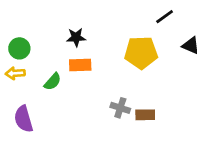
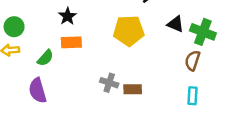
black star: (76, 37) -> (67, 16), turned -30
purple semicircle: (24, 119) -> (38, 91), moved

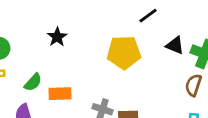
orange rectangle: (71, 42) -> (60, 94), moved

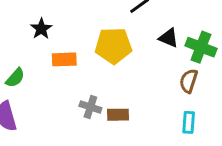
orange rectangle: (60, 94) -> (64, 59), moved

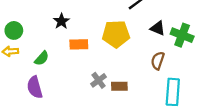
brown semicircle: (189, 81) -> (158, 61), moved
gray cross: (90, 107) -> (99, 80), turned 35
cyan rectangle: (189, 122) -> (173, 92), size x1.6

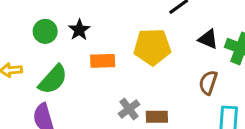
green circle: (14, 30) -> (45, 31), moved
green semicircle: (42, 58) -> (53, 79), size x1.5

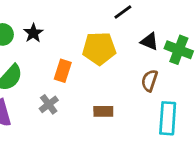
orange rectangle: (103, 61) -> (63, 71), moved, turned -70
gray cross: (129, 109) -> (49, 104), moved

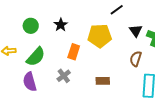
black star: (33, 33) -> (61, 25), moved
black triangle: (149, 41) -> (136, 31), turned 32

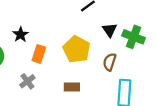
black star: (61, 25) -> (21, 35), moved
yellow pentagon: (100, 36) -> (76, 49), moved, turned 30

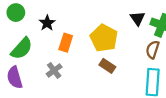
brown semicircle: (110, 62) -> (153, 50), moved
brown rectangle: (72, 87) -> (107, 66), moved, turned 35

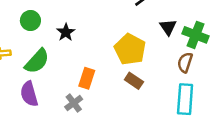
orange rectangle: (66, 43) -> (87, 78), moved
gray cross: (54, 70) -> (74, 103), moved

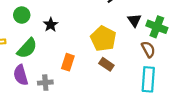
brown semicircle: (185, 62) -> (148, 49), turned 133
gray cross: (74, 103) -> (45, 83), moved, turned 32

